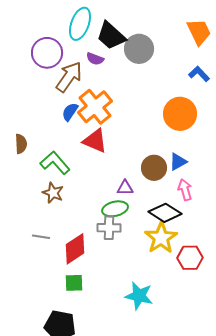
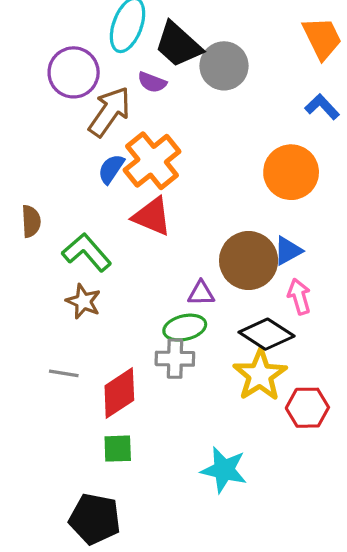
brown circle: (154, 168) -> (249, 261), size x1.4

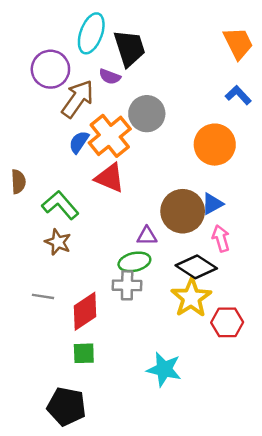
black trapezoid: (178, 45) -> (130, 48), turned -150
gray circle: (224, 66) -> (147, 114), moved

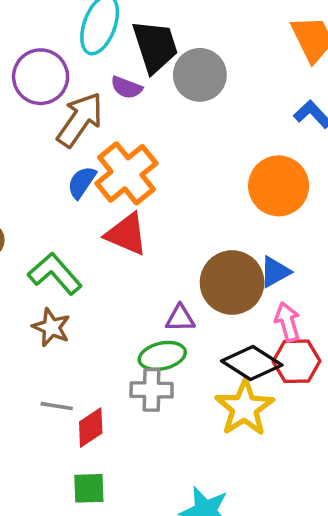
gray circle: (147, 114) -> (200, 75), moved
gray line: (43, 296) -> (57, 406), moved
red diamond: (85, 311) -> (91, 427), size x0.7
red hexagon: (227, 322) -> (296, 361), moved

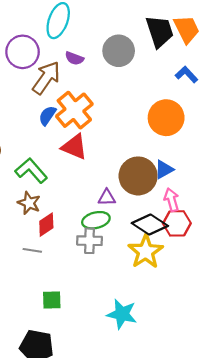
black trapezoid: (155, 46) -> (160, 31), moved
red diamond: (91, 427) -> (46, 225), moved

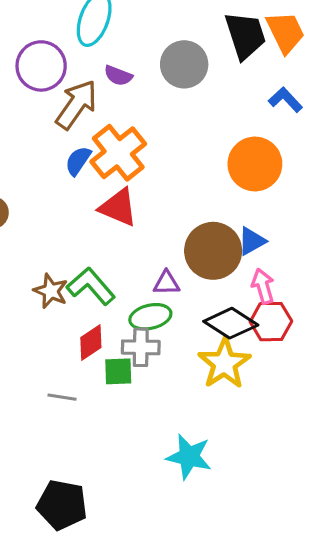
green L-shape: (31, 171) -> (91, 286), moved
red diamond: (46, 225) -> (91, 342), moved
gray line: (32, 250) -> (62, 397), moved
green square: (52, 300) -> (118, 371), moved

